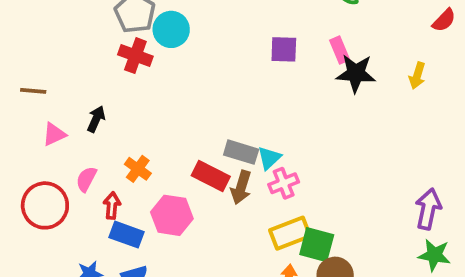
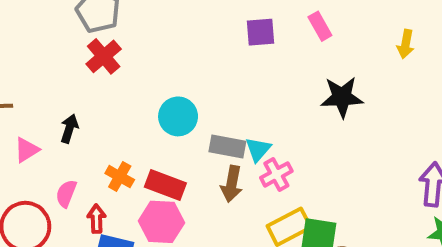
cyan circle: (171, 29) -> (178, 116), moved
red cross: (135, 56) -> (104, 56), turned 36
black star: (356, 73) -> (342, 97), moved
red rectangle: (211, 176) -> (165, 185), moved

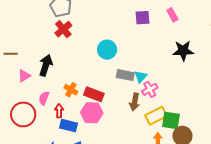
cyan circle: (178, 116) -> (107, 50), moved
black arrow: (69, 129) -> (46, 65), size x1.5
brown arrow: (232, 184) -> (135, 102), moved

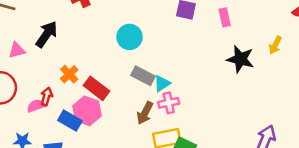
black star: (183, 51) -> (240, 59), moved
pink triangle: (24, 76) -> (17, 50), moved
pink semicircle: (44, 98) -> (36, 106), moved, turned 32
blue rectangle: (68, 126) -> (70, 121), moved

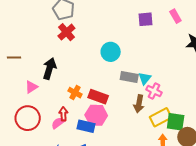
pink cross: (169, 103) -> (154, 91), turned -35

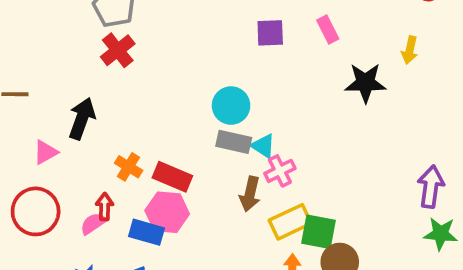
cyan circle: (111, 52) -> (231, 106), moved
cyan triangle: (145, 78) -> (263, 146), turned -40
pink cross: (154, 91) -> (280, 171), turned 35

